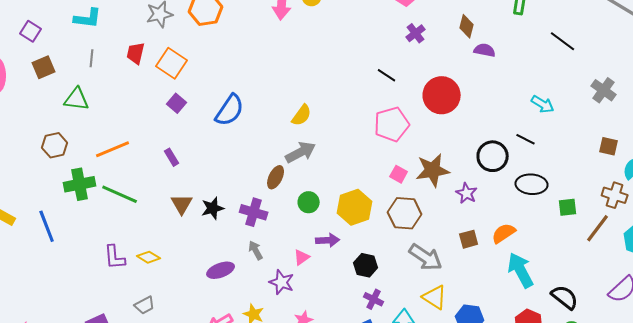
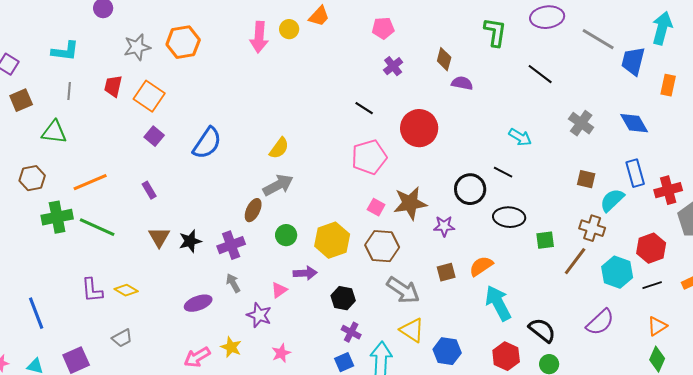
purple star: (467, 193) -> (444, 226), turned -30
purple cross: (254, 212) -> (231, 245), turned -36
blue line: (47, 226) -> (36, 313), moved

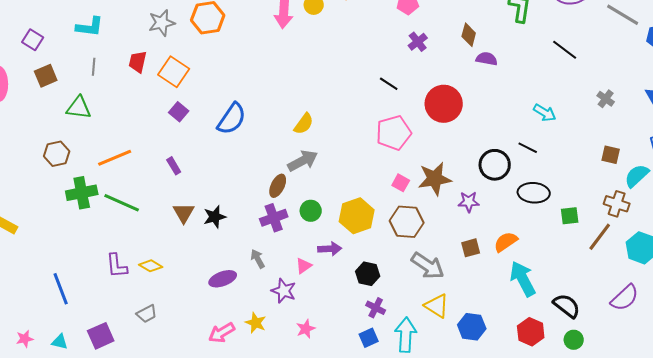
gray cross: (581, 123) -> (606, 99), size x0.7
purple cross: (231, 245) -> (274, 218), moved

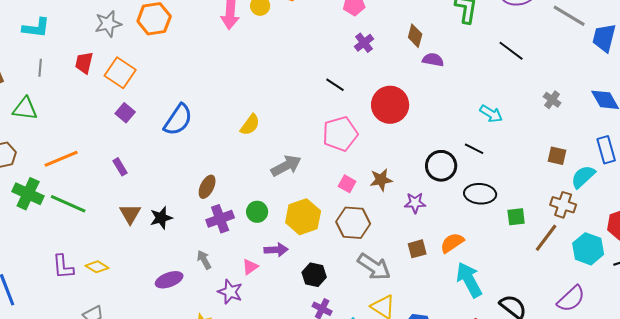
gray arrow: (303, 161) -> (286, 166), moved
brown star: (435, 179) -> (381, 180), size x0.7
brown ellipse: (278, 186) -> (207, 187), moved
green cross: (82, 193) -> (28, 194), turned 36

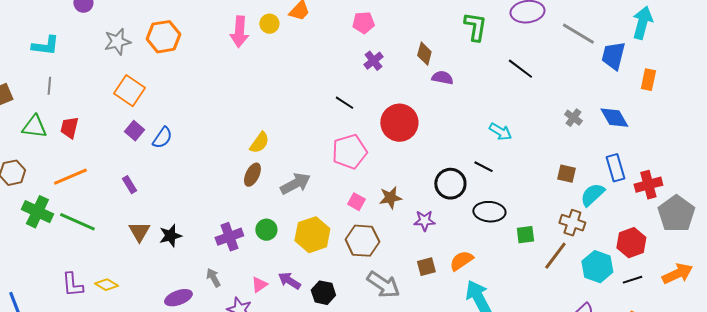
red trapezoid: (84, 63) -> (69, 128), moved
gray cross: (552, 100) -> (573, 118), moved
blue semicircle: (178, 120) -> (162, 138), moved, size x0.7
brown ellipse: (207, 187) -> (252, 175), moved
purple arrow: (276, 250) -> (289, 281), moved, turned -145

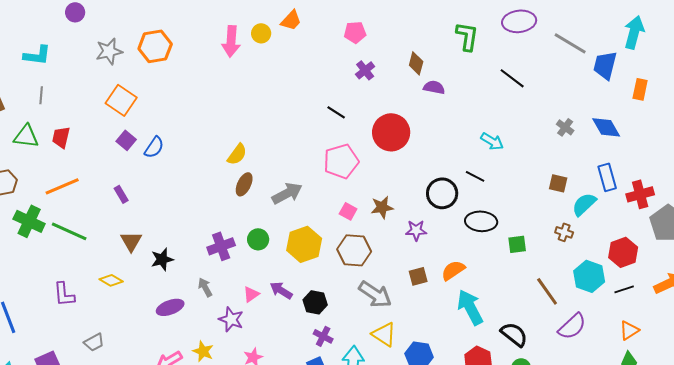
yellow semicircle: (259, 143) -> (237, 154), moved
brown cross: (572, 223) -> (564, 232), size x0.7
black star: (170, 236) -> (162, 259), moved
brown line: (555, 256) -> (547, 291), moved, turned -72
yellow diamond: (106, 285) -> (111, 280), moved

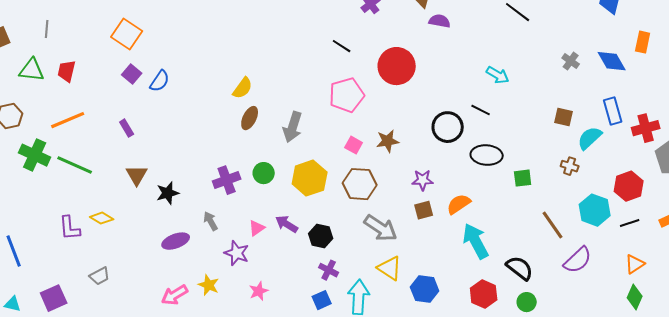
orange rectangle: (640, 89) -> (643, 42), moved
gray arrow: (287, 193) -> (293, 127), turned 136
purple star: (416, 230) -> (423, 180), moved
yellow diamond: (111, 280) -> (102, 218), moved

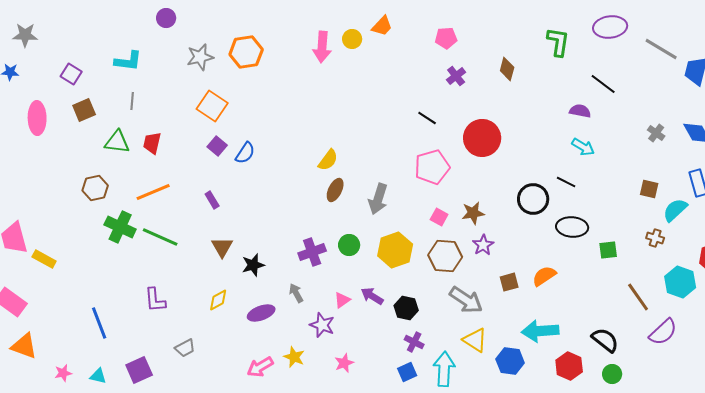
purple semicircle: (440, 21) -> (580, 111), moved
purple star: (423, 180) -> (483, 245), moved, turned -30
yellow diamond: (102, 218) -> (218, 300), moved, turned -60
cyan arrow: (476, 241) -> (540, 331), moved, turned -66

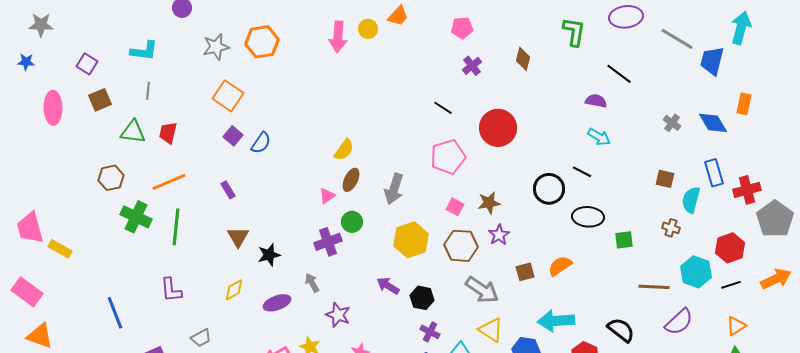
cyan semicircle: (675, 210) -> (691, 200), turned -32
green line: (160, 237) -> (176, 227), turned 72
green circle: (349, 245) -> (352, 222), moved
brown line: (638, 297) -> (654, 287), turned -52
pink triangle: (342, 300) -> (327, 196), moved

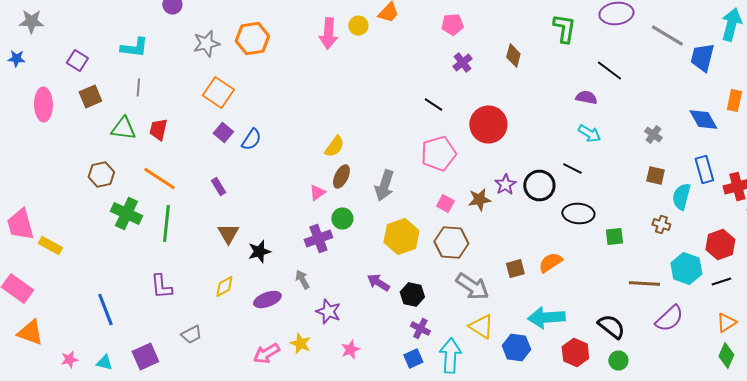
gray cross: (672, 123) -> (653, 134), moved
orange line: (169, 182) -> (159, 178), turned 56
purple star: (499, 235) -> (505, 184), moved

